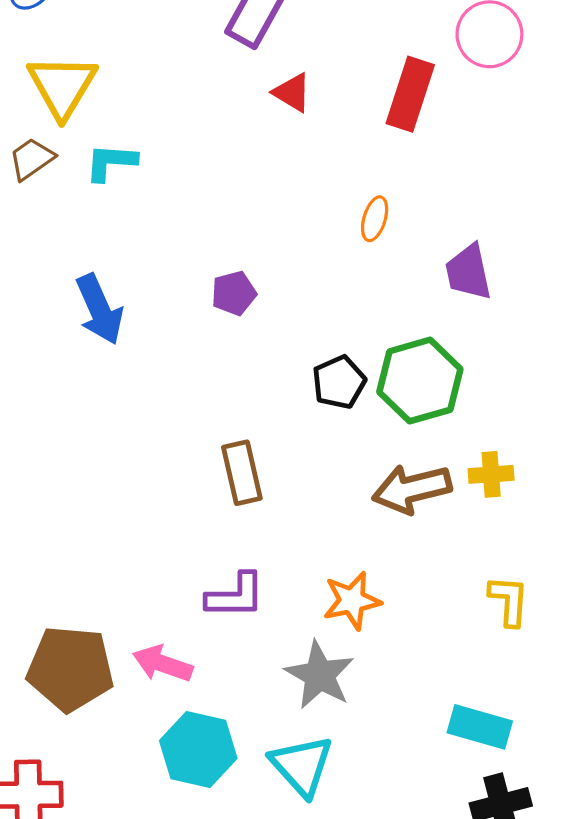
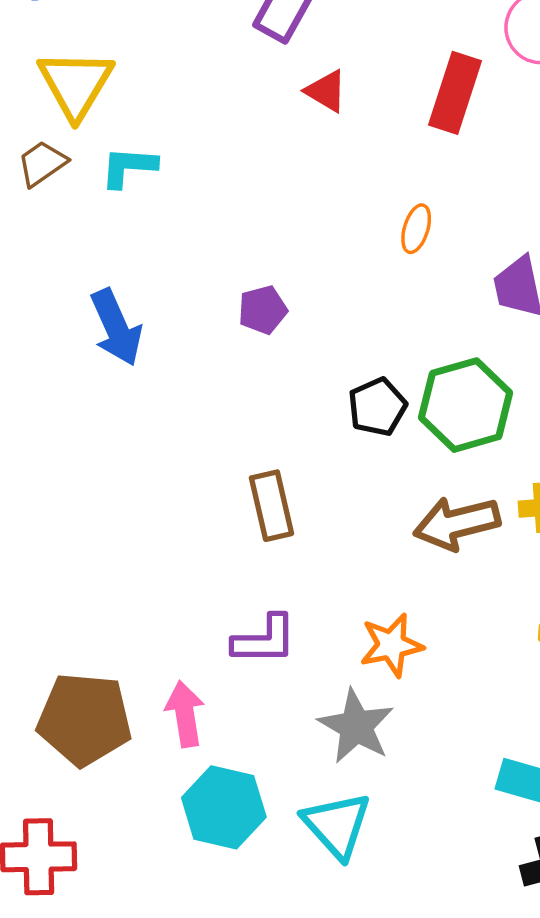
pink arrow: (163, 664) -> (185, 714), turned 62

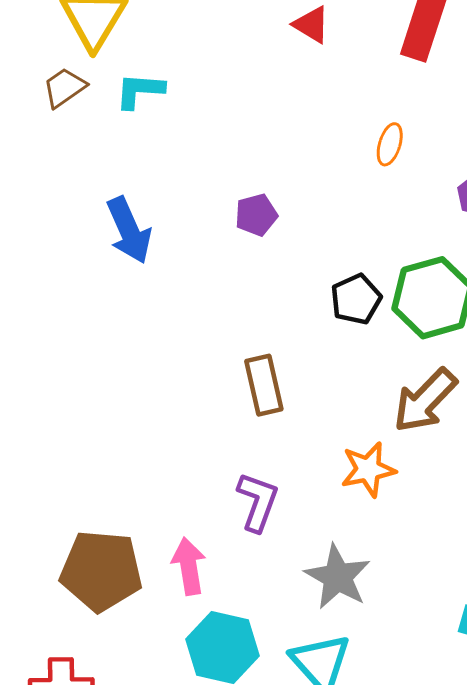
brown arrow: (457, 523) -> (425, 400), turned -32
purple L-shape: (264, 640) -> (258, 502), turned -70
orange star: (391, 645) -> (368, 470), moved

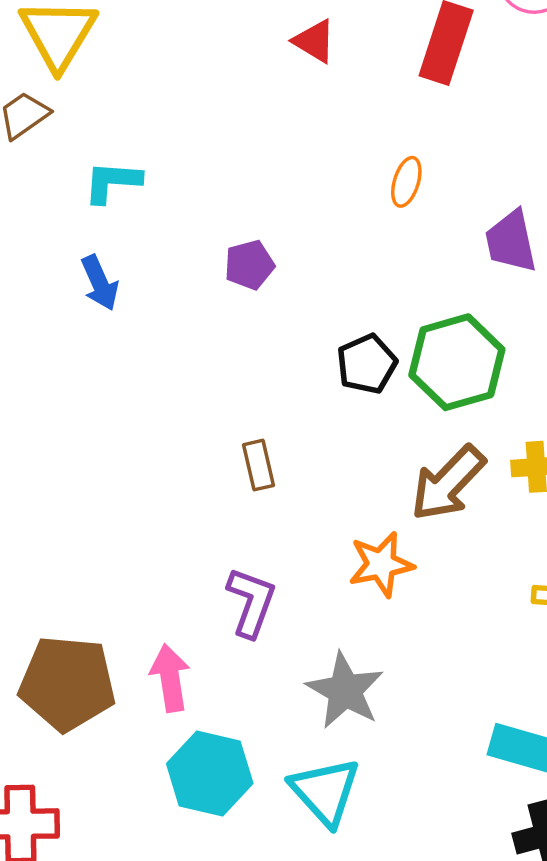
cyan L-shape: (140, 91) -> (112, 182), moved
blue arrow: (129, 230) -> (100, 283), size x0.7
brown rectangle: (264, 385) -> (258, 465), size x0.7

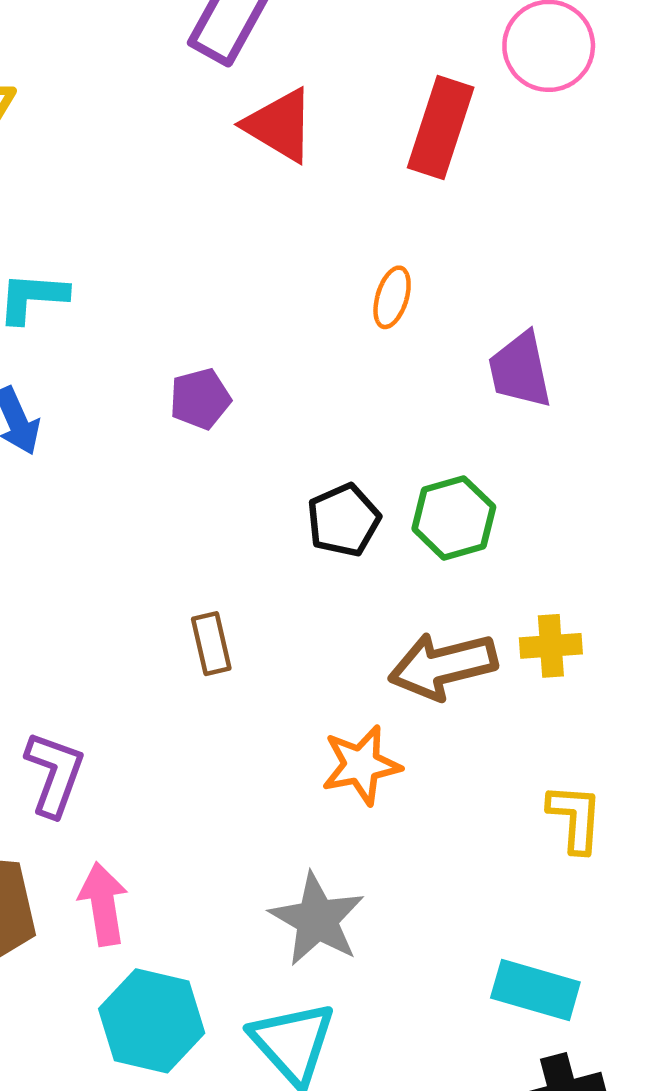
red triangle: (314, 41) -> (280, 125), size x1.4
green hexagon: (457, 362) -> (454, 518), size x0.7
brown arrow: (448, 483) -> (443, 666), turned 32
purple L-shape: (251, 602) -> (55, 774), moved

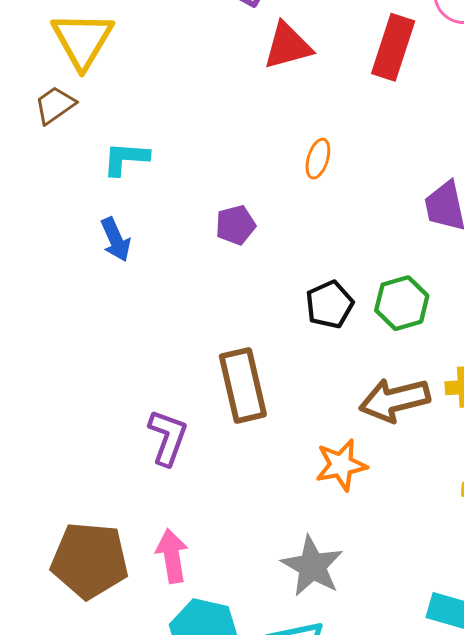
red triangle: (280, 125) -> (288, 46), turned -46
orange ellipse: (392, 297) -> (318, 159), moved
brown rectangle: (211, 644) -> (243, 385), size x1.8
purple L-shape: (55, 774) -> (168, 437), moved

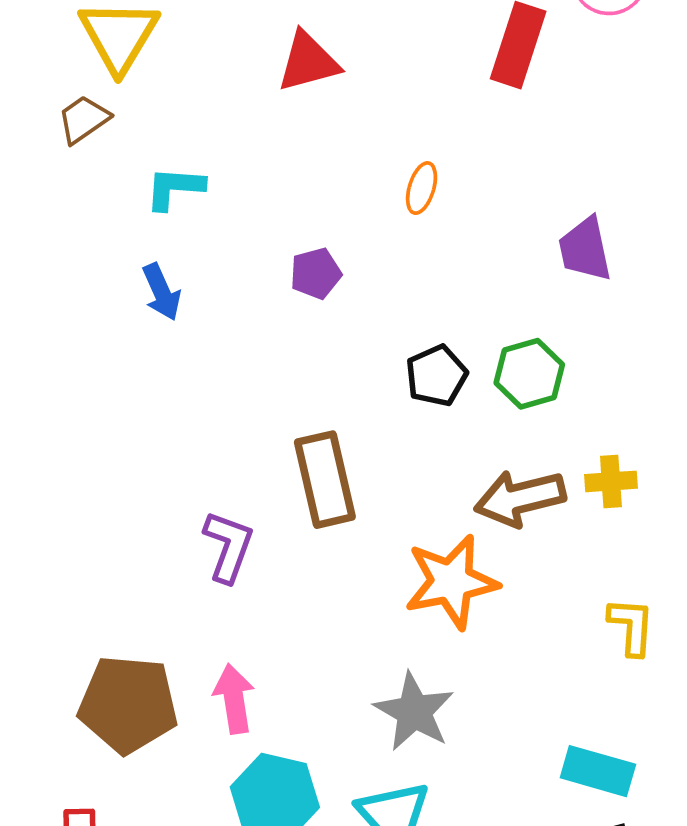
red triangle: (288, 46) -> (308, 62), moved
orange star: (341, 465) -> (451, 582), size x1.4

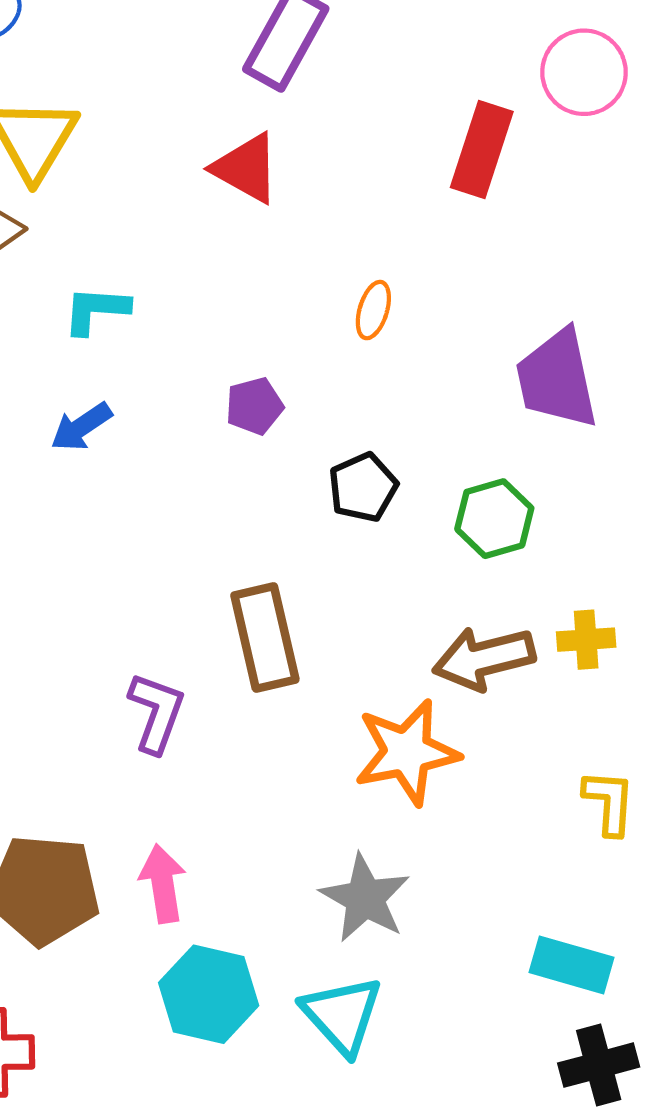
red triangle: (308, 62) -> (246, 168), turned 44
purple trapezoid: (585, 249) -> (557, 379), size x1.4
blue arrow: (162, 292) -> (81, 427), turned 80
black pentagon: (436, 376) -> (363, 487), moved

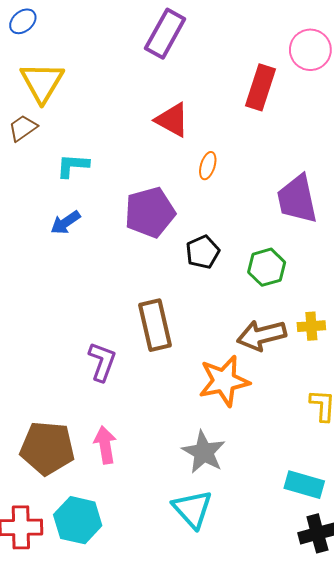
red triangle: (246, 168) -> (172, 120), moved
purple pentagon: (254, 406) -> (150, 212), size x1.8
cyan hexagon: (209, 994) -> (78, 520), moved

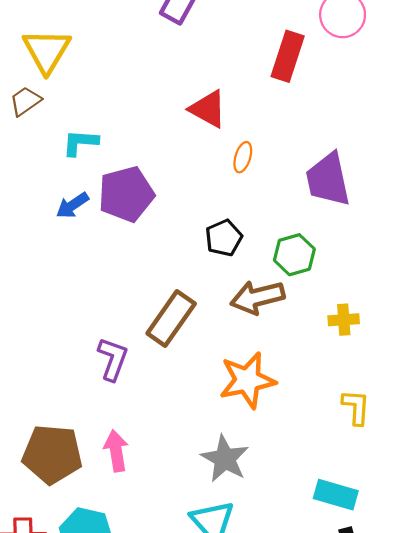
red triangle: (172, 120) -> (208, 109), moved
orange ellipse: (208, 166) -> (243, 157), moved
purple pentagon: (150, 212) -> (126, 194), moved
brown rectangle: (155, 325) -> (171, 319), turned 48
brown arrow: (262, 335) -> (257, 297), moved

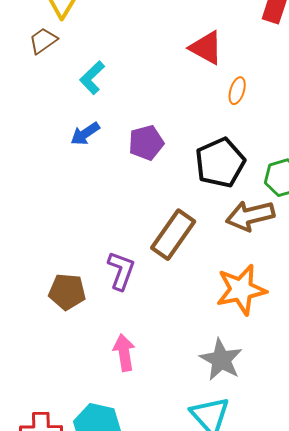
cyan L-shape: (80, 143) -> (92, 78), turned -48
purple pentagon: (126, 194) -> (146, 143), moved, size x0.7
black pentagon: (224, 238) -> (220, 163), size x1.5
brown pentagon: (52, 454) -> (67, 292), moved, size x0.7

